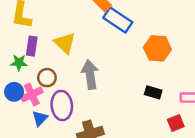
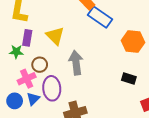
blue circle: (14, 92) -> (15, 101), moved

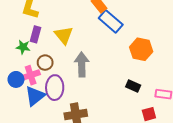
blue triangle: (33, 99) -> (35, 96), size x1.5
blue circle: (15, 101) -> (16, 79), moved

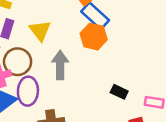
orange hexagon: (141, 49) -> (94, 37), moved
brown circle: (45, 63) -> (18, 62), size x1.5

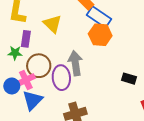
yellow triangle: (40, 31) -> (52, 24), moved
purple ellipse: (28, 91) -> (61, 78), moved

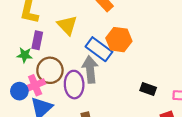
blue rectangle: (99, 17) -> (99, 49), moved

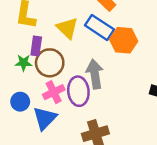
blue rectangle: (99, 49) -> (100, 27), moved
brown circle: (50, 70) -> (50, 63), moved
pink cross: (35, 85) -> (54, 92), moved

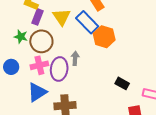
purple rectangle: (36, 46) -> (38, 17), moved
gray arrow: (95, 74) -> (75, 58), size x0.6
blue triangle: (45, 118) -> (37, 92), moved

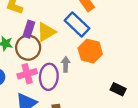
purple rectangle: (38, 17) -> (29, 29), moved
yellow triangle: (62, 17) -> (46, 32), moved, turned 36
orange hexagon: (104, 37) -> (90, 51), moved

